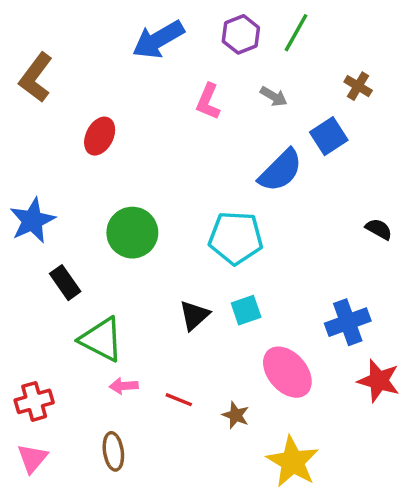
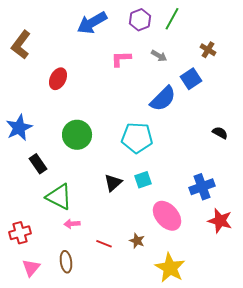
pink L-shape: (208, 102) -> (121, 59), turned 65
red line: (179, 400) -> (104, 244), moved
pink triangle: (32, 458) -> (31, 268), moved

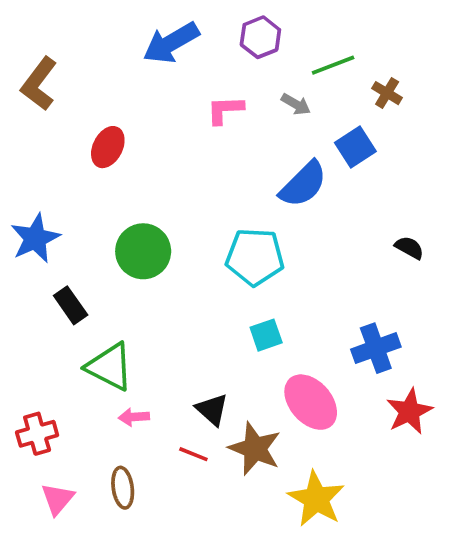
green line: (172, 19) -> (333, 65), moved, turned 40
black triangle: (113, 183) -> (212, 410), moved, turned -36
red star: (220, 221) -> (409, 411), turned 30
brown star: (137, 241) -> (255, 449), size x1.8

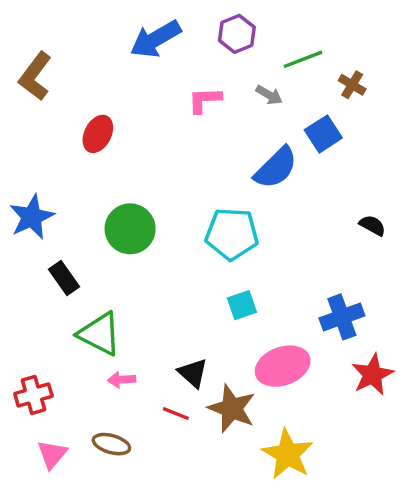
pink ellipse: (311, 402) -> (283, 366), turned -69
brown ellipse: (123, 488) -> (111, 444), turned -66

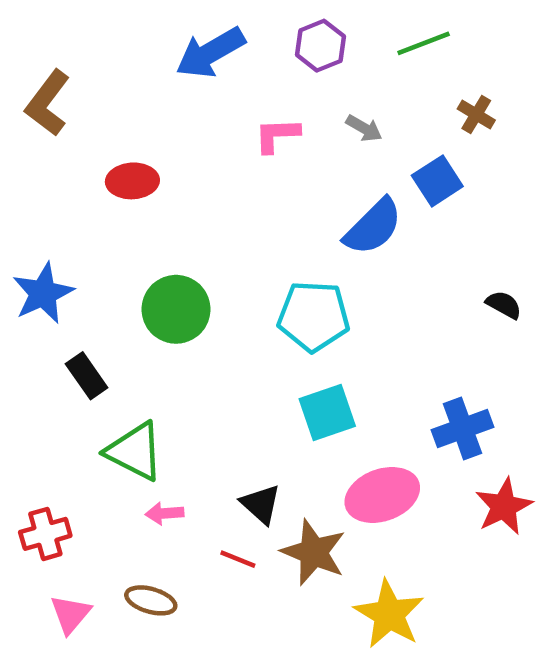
green line: (303, 59) -> (424, 43), moved
red ellipse: (98, 134) -> (132, 181), turned 60
cyan square: (242, 305) -> (327, 412), size x1.4

